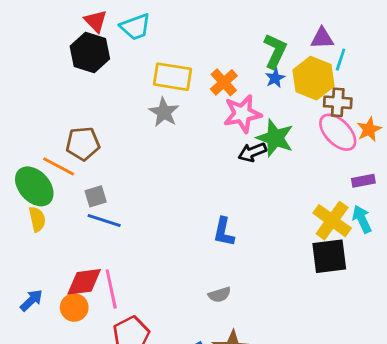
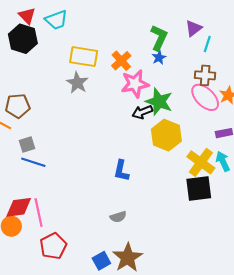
purple triangle: (322, 38) -> (194, 28), turned -36
yellow hexagon: (314, 78) -> (166, 135), moved

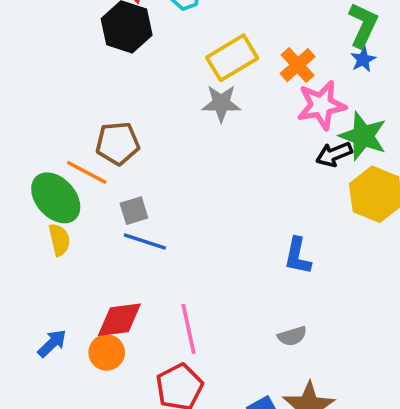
yellow rectangle: (84, 57) -> (232, 58), turned -40
gray star: (77, 83) -> (221, 103), turned -30
pink line: (39, 213) -> (189, 329), moved

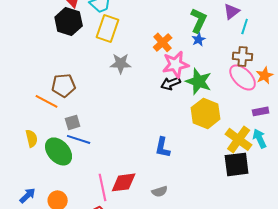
yellow rectangle: (232, 58) -> (108, 28), moved, turned -40
black arrow: (334, 154) -> (171, 83), moved
green ellipse: (56, 198) -> (59, 151), moved
red diamond: (119, 320) -> (124, 182), moved

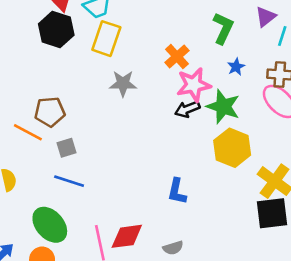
blue star: (199, 39) -> (236, 67), moved
gray square: (73, 122) -> (66, 148), moved
green ellipse: (59, 151) -> (50, 225), moved

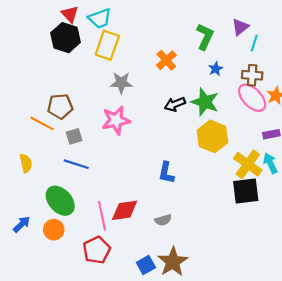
pink star: (194, 85) -> (116, 120), moved

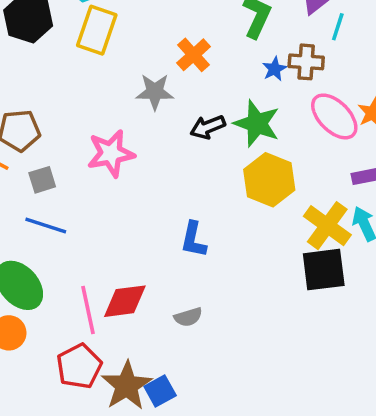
brown cross: (252, 75) -> (306, 62), moved
gray star: (121, 83) -> (155, 92), moved
brown star: (173, 262) -> (127, 386), moved

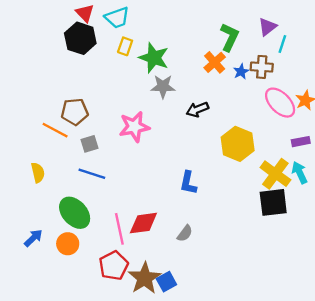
yellow rectangle: (97, 30) -> (125, 46), size x0.6
orange cross: (194, 55) -> (215, 62), moved
green star: (257, 123) -> (154, 58), moved
gray semicircle: (188, 317) -> (185, 233), turned -36

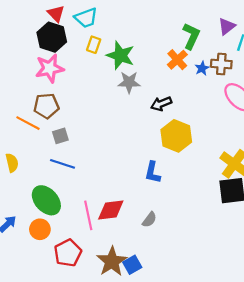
pink star: (134, 127) -> (50, 68), moved
yellow hexagon: (238, 144) -> (176, 136), moved
red pentagon: (114, 266) -> (68, 253), moved

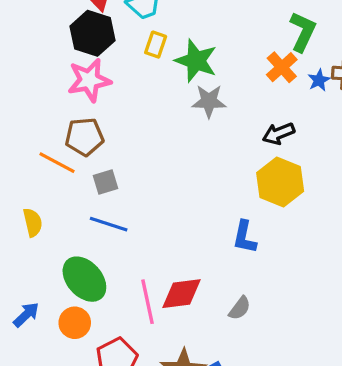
black arrow: (161, 104) -> (279, 134), moved

